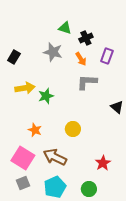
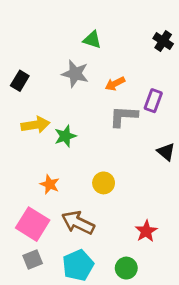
black cross: (86, 38) -> (163, 41), moved, turned -32
purple rectangle: (107, 56) -> (153, 101), moved
orange arrow: (81, 59) -> (115, 84), turned 96

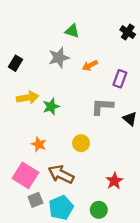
gray star: (75, 74) -> (59, 58), turned -30
gray L-shape: (123, 116) -> (102, 106), moved
gray square: (33, 260) -> (35, 200), moved

